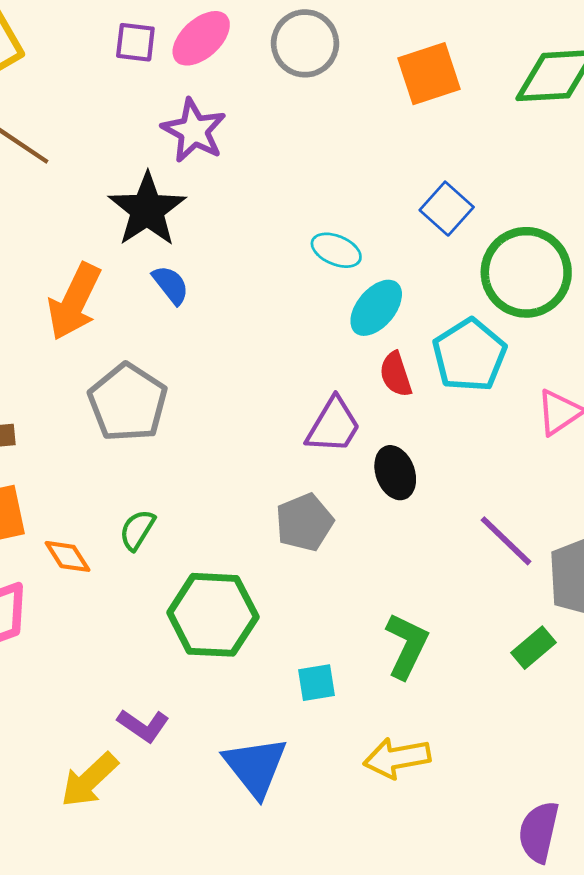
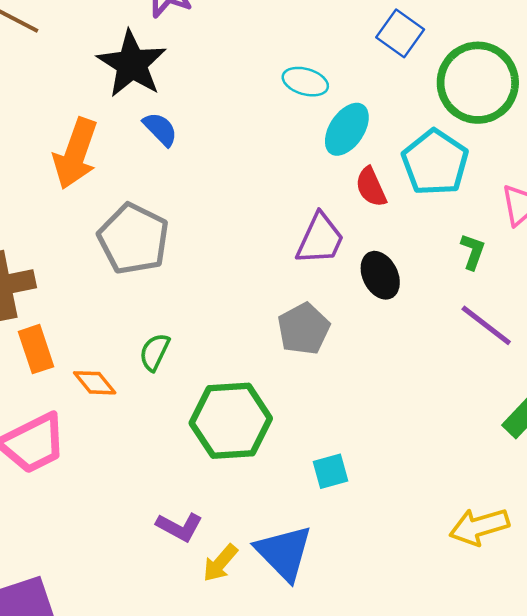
green L-shape: (407, 646) -> (473, 252), moved, size x0.6
yellow arrow: (397, 758) -> (479, 527), moved
yellow arrow: (89, 780) -> (220, 563), moved, size x0.7

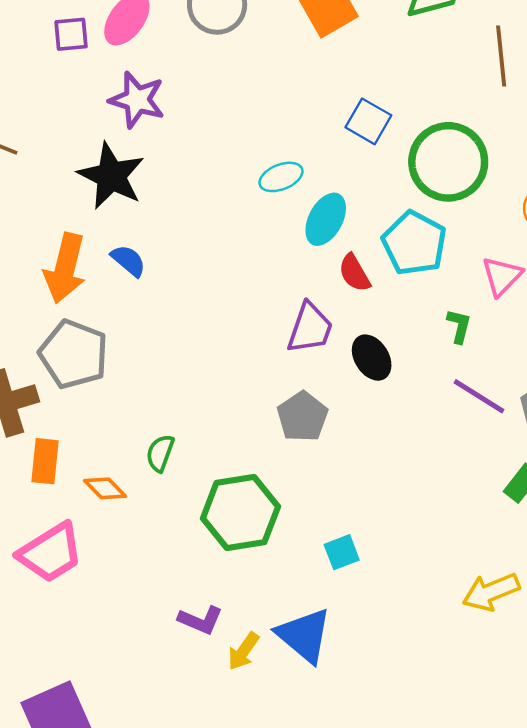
cyan ellipse: (305, 82) -> (281, 177), turned -33
blue semicircle: (160, 129) -> (128, 261), moved
gray pentagon: (133, 239) -> (74, 354), moved
orange rectangle: (36, 349) -> (45, 461), turned 30

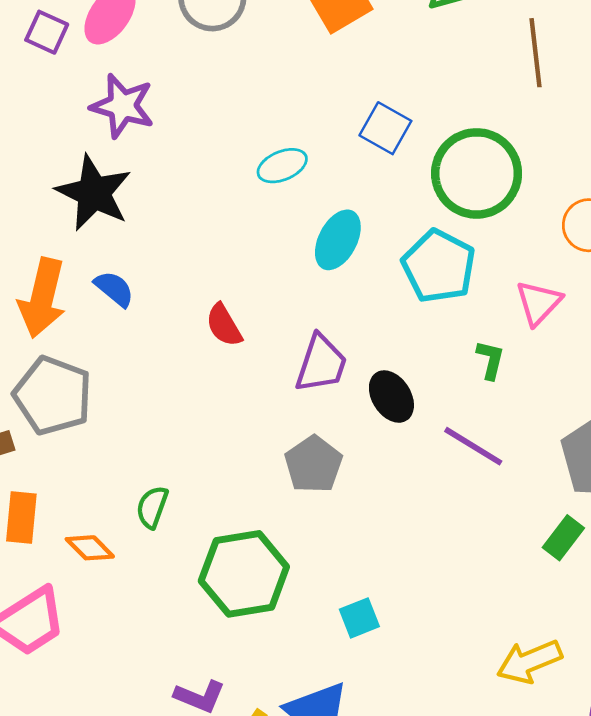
purple square: (71, 34) -> (47, 32), turned 30
cyan ellipse: (281, 177) -> (282, 166), moved
red semicircle: (354, 273) -> (224, 325), moved
purple line: (479, 396) -> (473, 446), moved

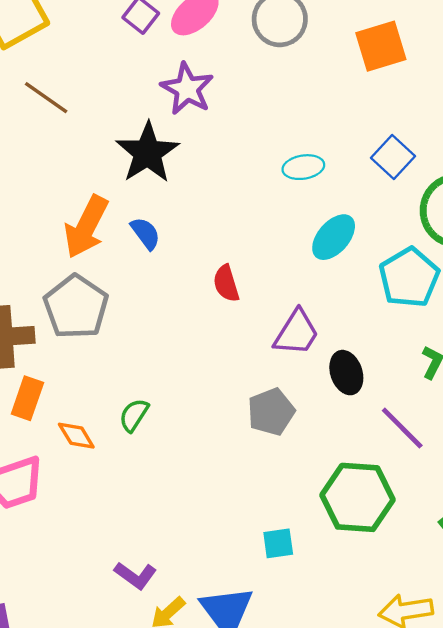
green hexagon: (244, 574) -> (358, 497), moved

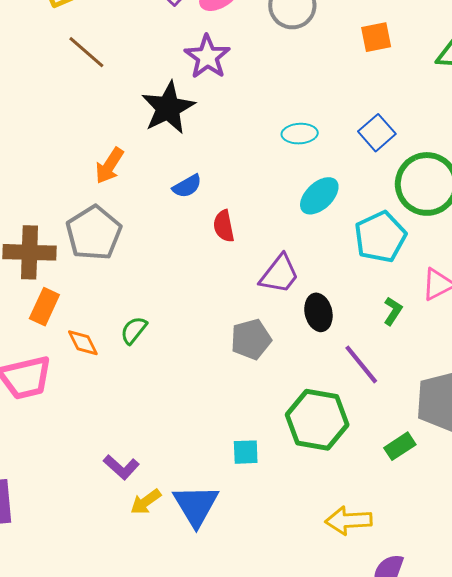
orange square: (381, 46) -> (376, 37), size x0.7
orange arrow: (86, 227) -> (109, 166), size x0.7
blue semicircle: (145, 233) -> (187, 186), moved, turned 92

